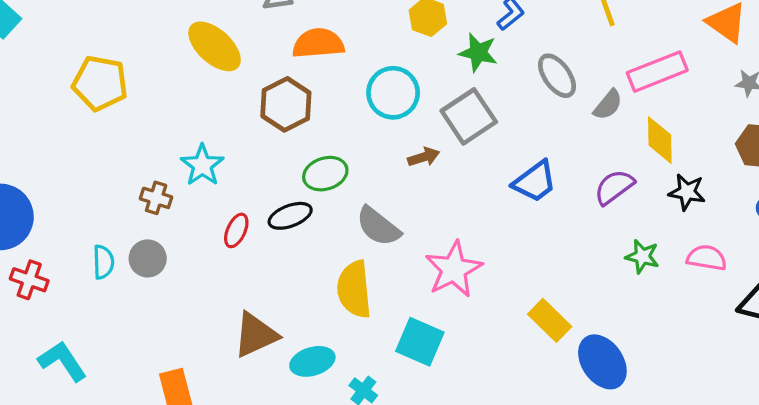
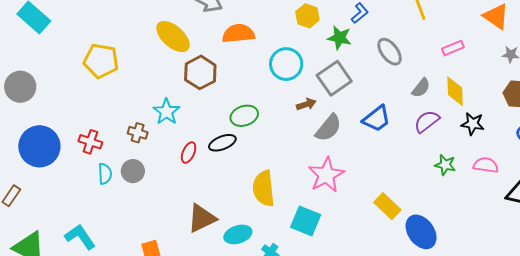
pink rectangle: (657, 72) -> (453, 48), size x0.6
brown hexagon: (286, 104) -> (200, 72), moved
gray semicircle: (608, 105) -> (421, 88), moved
gray semicircle: (378, 226) -> (328, 128), moved, turned -88
red cross: (29, 280) -> (90, 142), moved

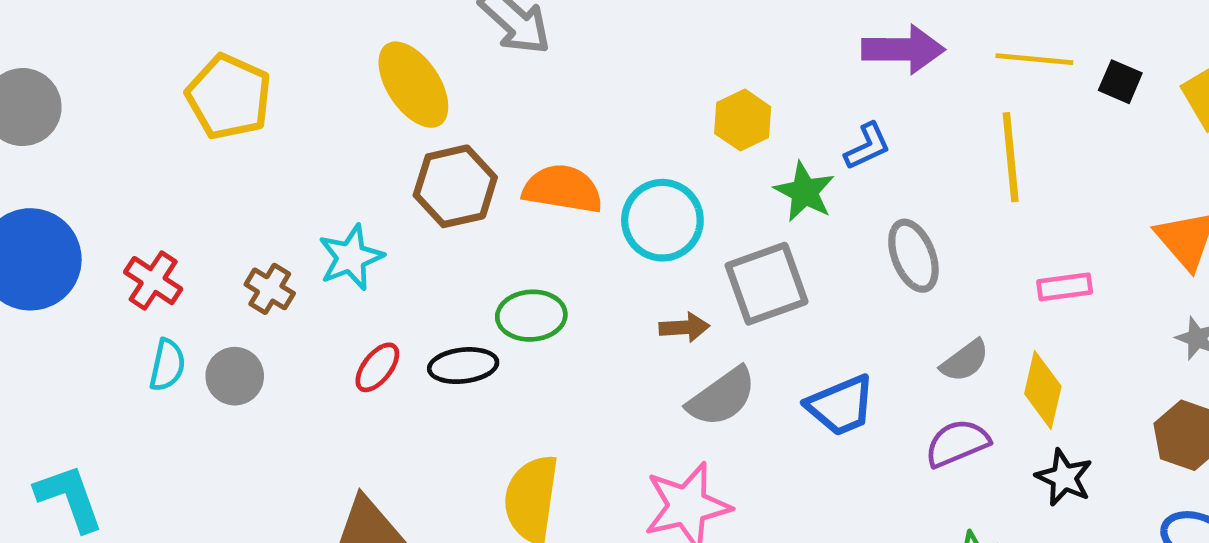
orange semicircle: (238, 34) -> (563, 189), moved

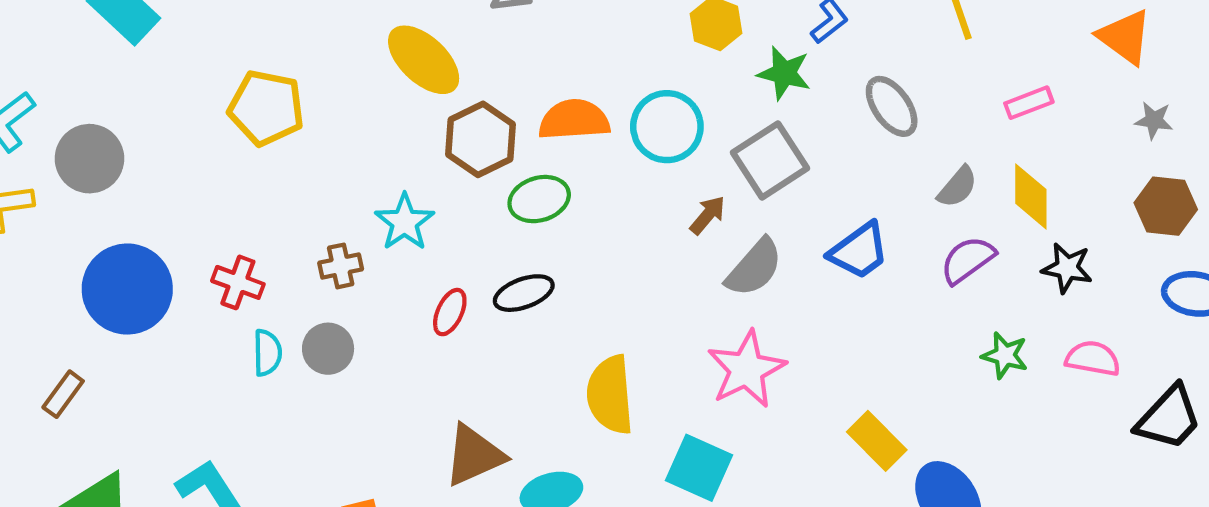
brown cross: (270, 289) -> (341, 266), turned -30
green ellipse: (531, 316) -> (539, 199), moved
brown arrow: (684, 327) -> (708, 215), turned -33

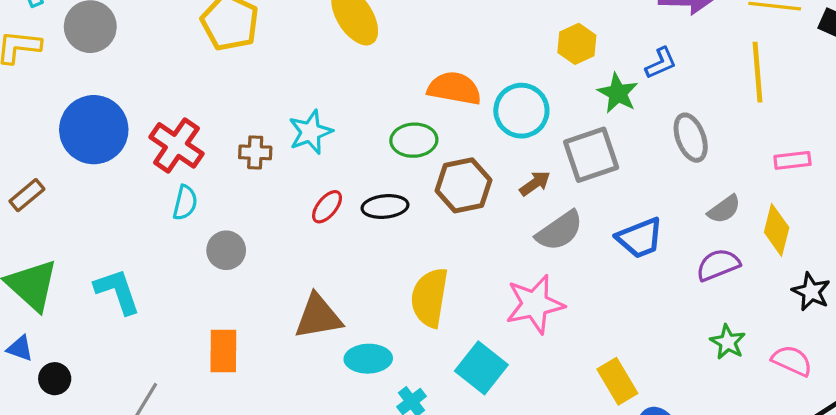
brown hexagon: (481, 139) -> (464, 185), moved
black star: (1067, 268) -> (811, 292), moved
red cross: (238, 282) -> (176, 145), size x1.4
gray circle: (328, 349) -> (226, 250), moved

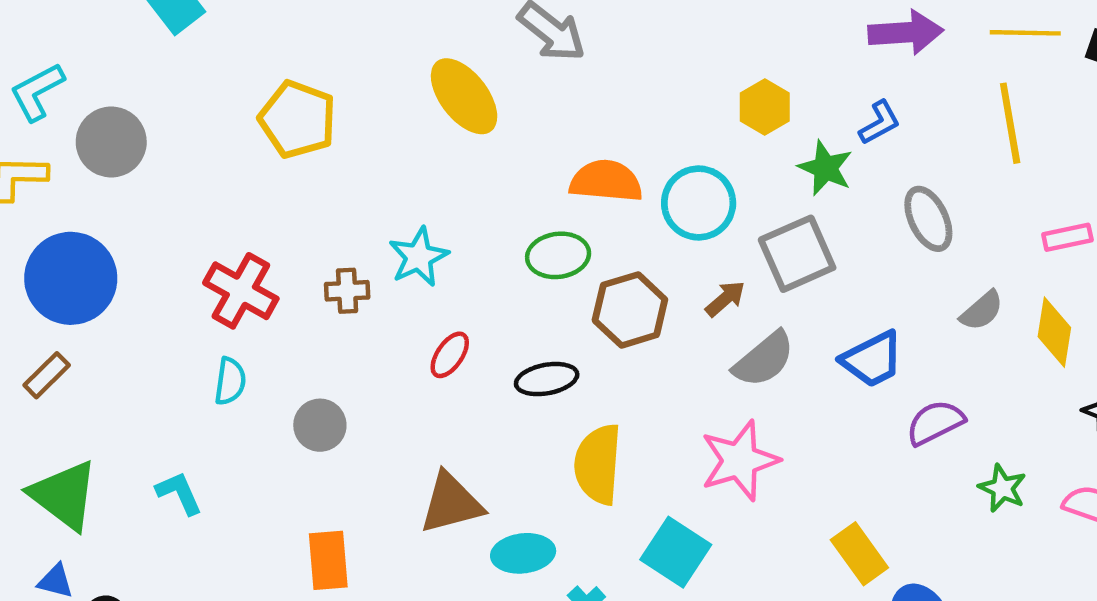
blue circle: (94, 130) -> (71, 278), moved
cyan semicircle: (185, 203) -> (230, 381), moved
black ellipse: (385, 207) -> (547, 379), moved
purple semicircle: (718, 265) -> (935, 423), moved
cyan L-shape: (117, 291) -> (179, 493), size x0.7

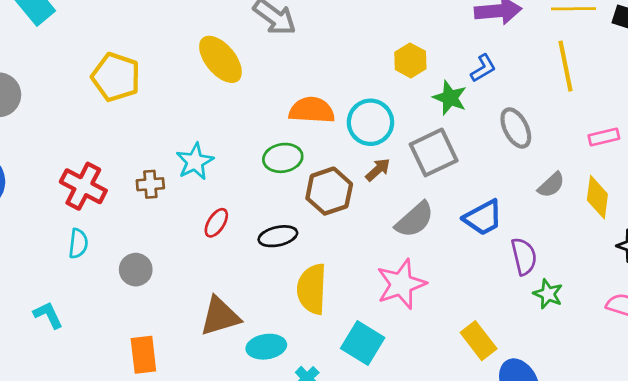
brown arrow: (725, 299) -> (378, 170), moved
purple semicircle: (935, 423) -> (524, 256), turned 105
green star: (1002, 488) -> (548, 294), moved

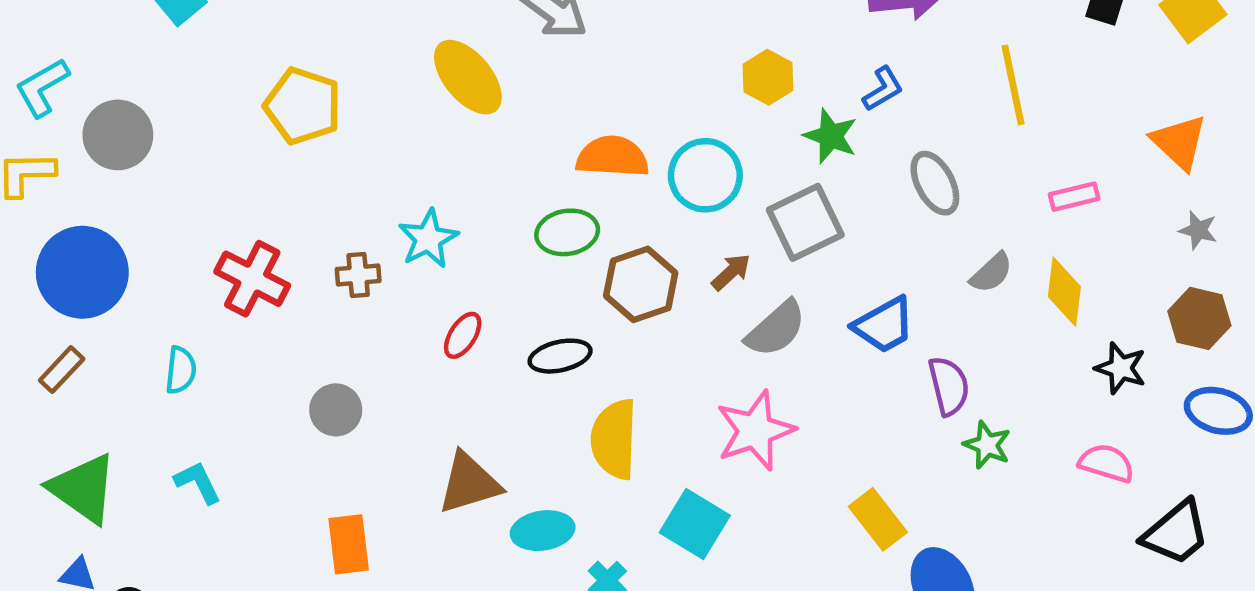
brown arrow: (378, 170) -> (731, 272), moved
cyan semicircle: (78, 244) -> (181, 370), moved

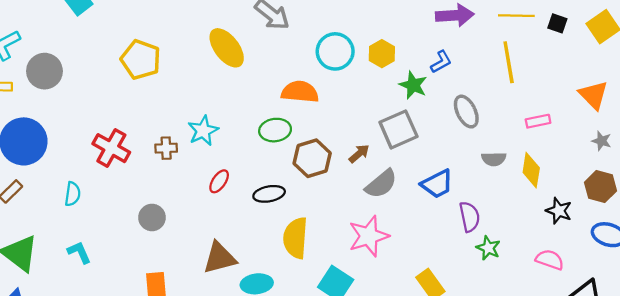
cyan circle: (705, 175) -> (335, 51), moved
gray semicircle: (991, 273) -> (494, 159), turned 40

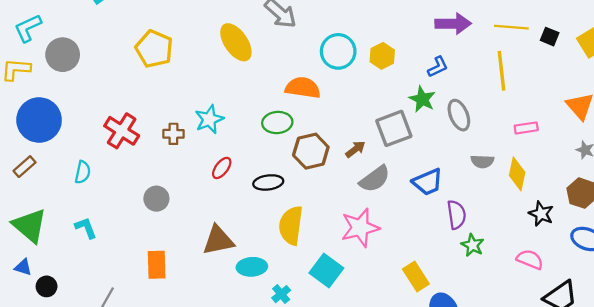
green star: (413, 85) -> (422, 99), moved

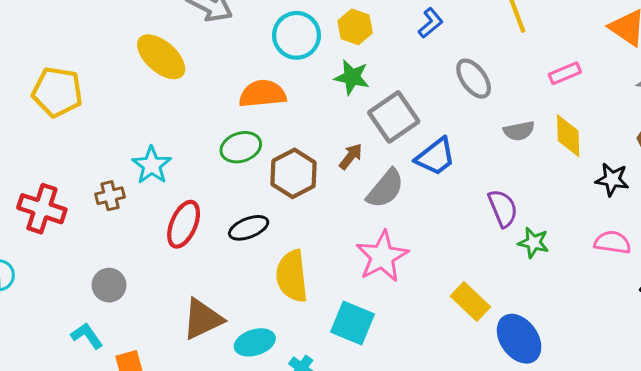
green star: (422, 99) -> (352, 77), moved
red ellipse: (222, 168) -> (184, 224), size x1.5
blue trapezoid: (428, 182) -> (436, 157), moved
cyan L-shape: (86, 228) -> (87, 336), moved

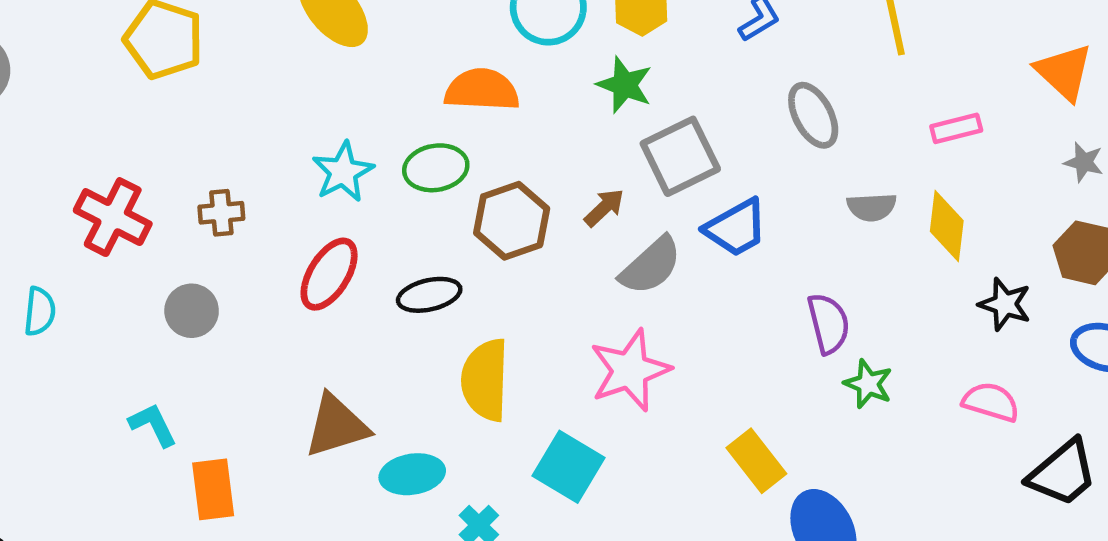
cyan star: (152, 165) -> (343, 172), moved
gray circle: (109, 285) -> (192, 311), moved

